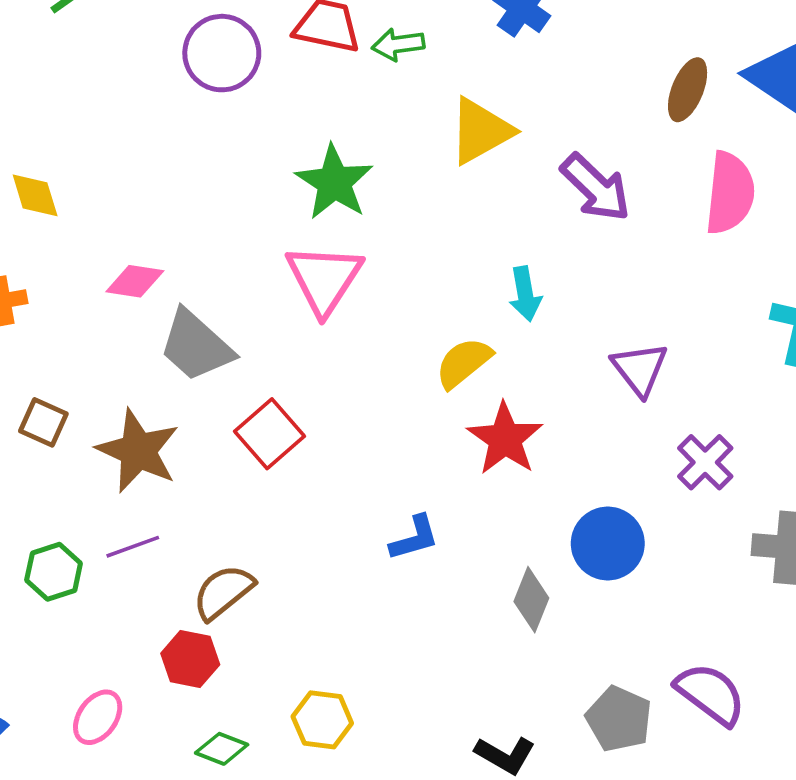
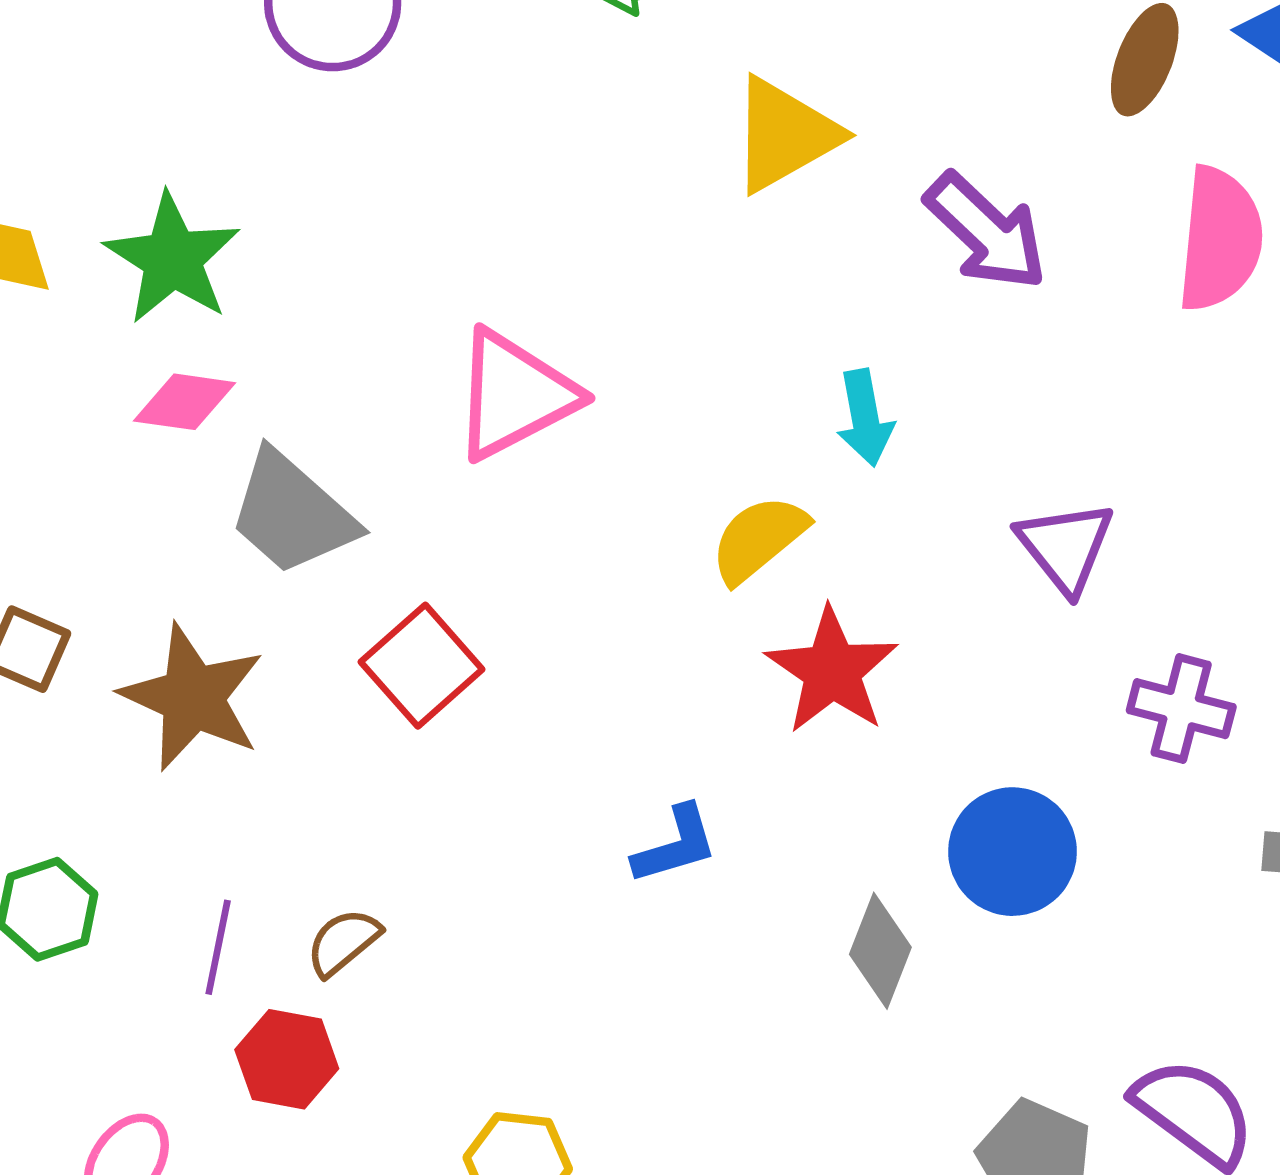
green star: (334, 182) -> (172, 259), moved
pink triangle: (324, 279) -> (514, 395), turned 30
purple cross: (705, 462) -> (1181, 709), turned -30
purple line: (133, 547) -> (218, 947), moved, turned -58
brown semicircle: (223, 592) -> (343, 942), size x0.7

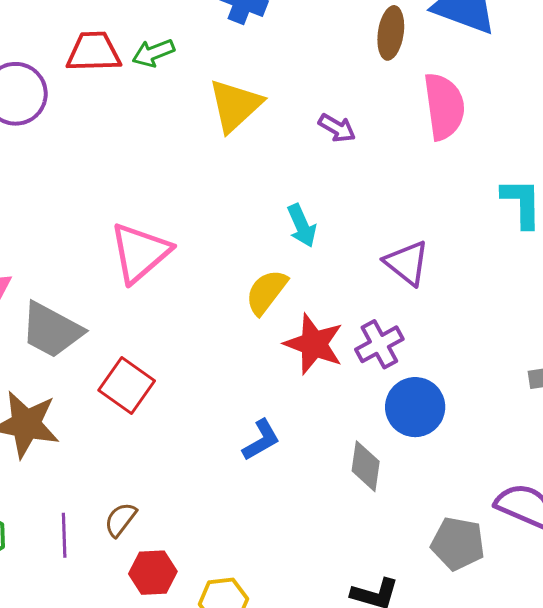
purple arrow: (986, 232) -> (337, 128), size x0.6
purple cross: (1181, 709) -> (379, 344), moved, turned -30
red hexagon: (287, 1059) -> (153, 573), moved

